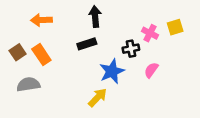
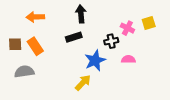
brown square: (18, 52) -> (15, 44), turned 32
pink semicircle: (151, 70) -> (128, 59), turned 56

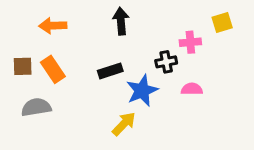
yellow square: (149, 23) -> (222, 23), moved
pink cross: (127, 28) -> (190, 42), turned -32
black rectangle: (74, 37) -> (110, 71), moved

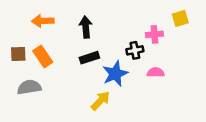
black arrow: (121, 21) -> (86, 27), moved

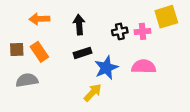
yellow square: (180, 18) -> (166, 17), size x1.5
black cross: (135, 50) -> (120, 31), moved
pink semicircle: (156, 72) -> (144, 67), size x1.5

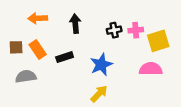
yellow square: (166, 17) -> (158, 41), moved
black rectangle: (82, 53) -> (65, 57), moved
pink semicircle: (144, 67) -> (151, 69), moved
yellow arrow: (93, 93) -> (99, 94), moved

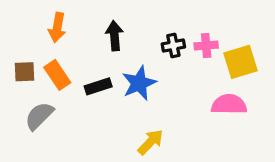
orange arrow: (38, 18) -> (57, 28), turned -78
blue star: (101, 65) -> (139, 83), moved
gray semicircle: (26, 76) -> (39, 116), turned -36

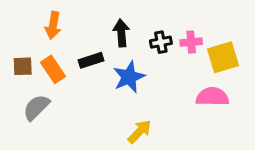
black arrow: (114, 36) -> (121, 33), moved
black rectangle: (98, 86) -> (91, 60), moved

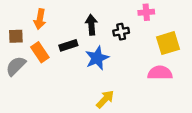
pink cross: (191, 42) -> (146, 12), moved
brown square: (23, 66) -> (16, 36), moved
gray semicircle: (36, 107) -> (16, 66), moved

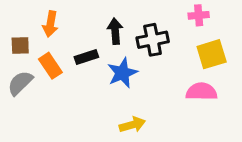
pink cross: (146, 12) -> (199, 15), moved
black cross: (121, 32) -> (153, 40), size x1.5
yellow arrow: (105, 99) -> (132, 125), turned 30

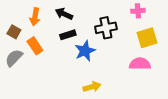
black arrow: (115, 31) -> (64, 14), moved, turned -60
brown square: (20, 46) -> (14, 32), turned 32
black rectangle: (86, 57) -> (68, 35), moved

